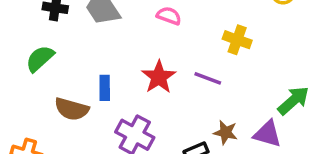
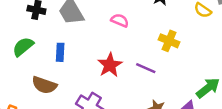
blue rectangle: (105, 88) -> (60, 52), moved

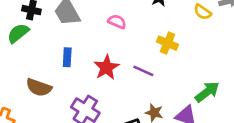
green semicircle: (23, 47) -> (18, 33), moved
blue rectangle: (60, 52) -> (67, 57), moved

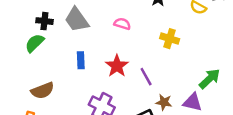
purple line: (143, 71) -> (146, 77), moved, turned 42
brown semicircle: (39, 87) -> (43, 91), moved, turned -35

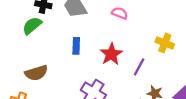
yellow cross: (170, 39) -> (165, 43), moved
purple line: (146, 77) -> (139, 67), turned 54

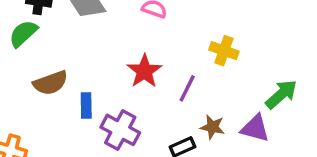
blue rectangle: (76, 46) -> (86, 106), moved
brown semicircle: (36, 73) -> (50, 83), moved

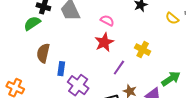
red star: (144, 71) -> (104, 42), moved
brown semicircle: (50, 83) -> (43, 53), turned 114

